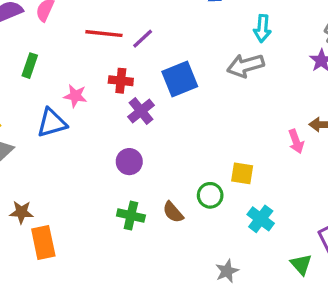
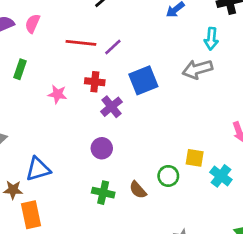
blue triangle: (52, 123) -> (38, 169), moved
cyan cross: (261, 219) -> (221, 176), moved

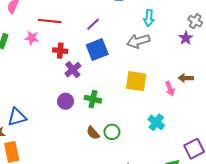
purple line: (113, 47) -> (93, 24), moved
pink star: (57, 94) -> (32, 38), moved
yellow square: (195, 158) -> (136, 81), moved, size x1.5
green circle: (168, 176) -> (112, 132), moved
green cross: (103, 193) -> (93, 99), moved

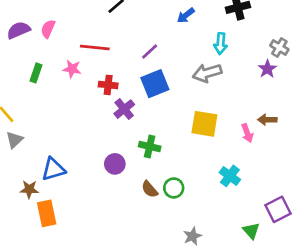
purple circle: (66, 101) -> (115, 164), moved

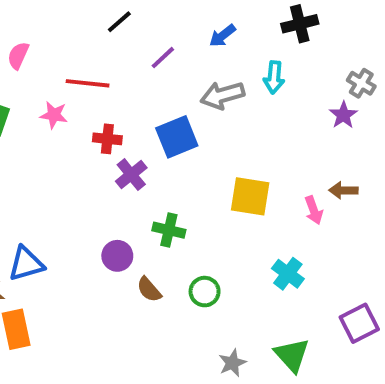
purple line: (150, 52) -> (163, 58), moved
gray arrow: (207, 73) -> (222, 95), moved
brown semicircle: (150, 189) -> (149, 290), moved
green triangle: (251, 231) -> (292, 355), moved, size x1.4

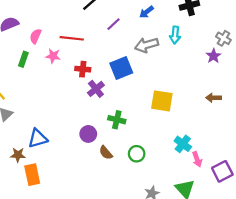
pink semicircle: (18, 56) -> (35, 36), moved
pink arrow: (314, 210) -> (197, 159), moved

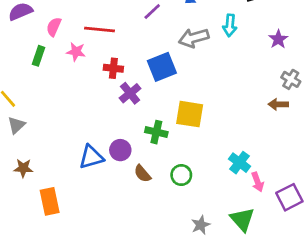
gray cross: (223, 38) -> (291, 79), moved
purple star: (214, 56) -> (278, 39), moved
yellow square: (162, 101) -> (190, 114), moved
blue triangle: (38, 138) -> (91, 157), moved
brown star: (18, 155) -> (23, 168), moved

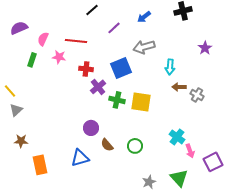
cyan arrow: (230, 25) -> (170, 67), moved
gray cross: (291, 79) -> (197, 95), moved
brown arrow: (278, 104) -> (179, 87), moved
green cross: (156, 132) -> (117, 100), moved
blue triangle: (91, 157) -> (80, 158), moved

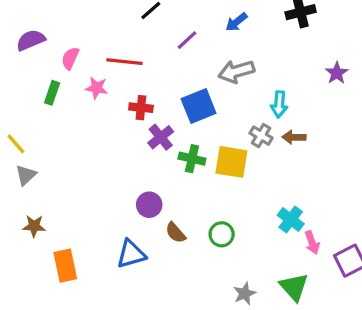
gray cross: (197, 95) -> (261, 136), moved

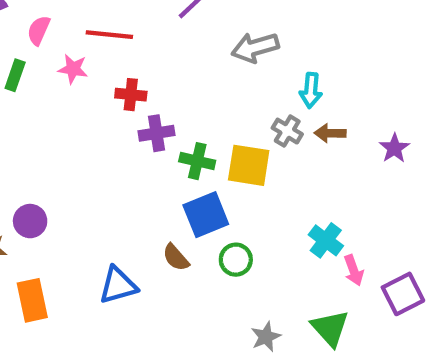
purple star: (337, 73) -> (394, 148), moved
blue square: (199, 106) -> (206, 215), moved
purple cross: (161, 137) -> (157, 133), turned 30
purple circle: (149, 205) -> (30, 221), moved

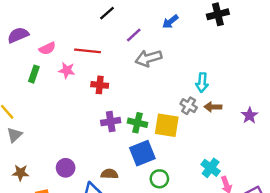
pink semicircle: (39, 30) -> (47, 48), turned -140
gray arrow: (255, 47) -> (148, 58), moved
purple cross: (157, 133) -> (111, 122), moved
purple circle: (30, 221) -> (66, 168), moved
brown semicircle: (176, 257) -> (109, 174), moved, turned 133

